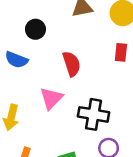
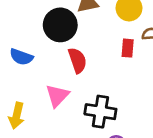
black circle: (35, 29) -> (60, 25), moved, size x1.6

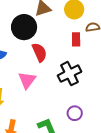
black cross: (100, 112) -> (69, 74), moved, turned -30

